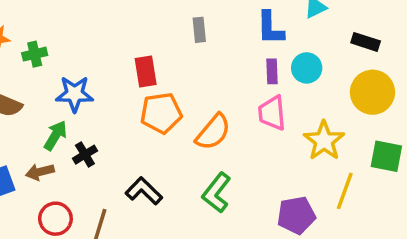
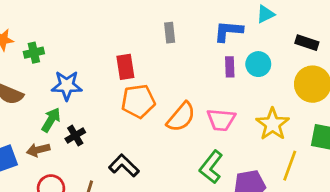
blue L-shape: (270, 28) -> (228, 31), turned 96
pink trapezoid: (272, 113) -> (221, 120), moved, turned -80
green L-shape: (217, 193) -> (211, 167), moved

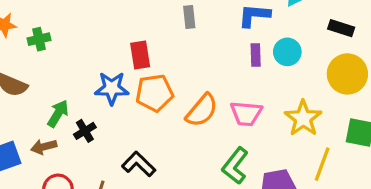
blue star: (67, 86) -> (112, 88), moved

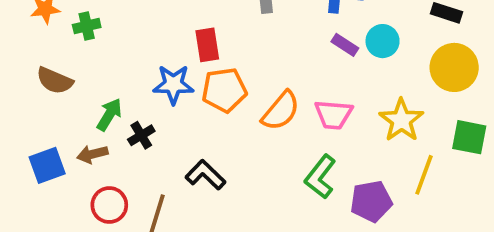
purple rectangle: (256, 55) -> (345, 45), turned -55

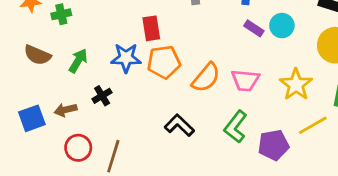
green arrow: (109, 115) -> (78, 61), moved
black L-shape: (205, 175) -> (179, 125), moved
yellow line: (424, 175) -> (313, 125), turned 40

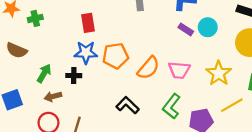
red rectangle: (151, 28) -> (88, 23), moved
green arrow: (78, 61) -> (44, 73), moved
black cross: (102, 96) -> (74, 76), moved, turned 32
brown arrow: (66, 110) -> (53, 96), moved

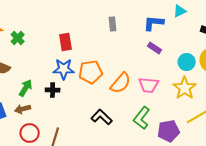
green cross: (35, 18) -> (18, 38), turned -32
cyan circle: (208, 27) -> (187, 62), moved
brown arrow: (53, 96) -> (23, 109), moved

